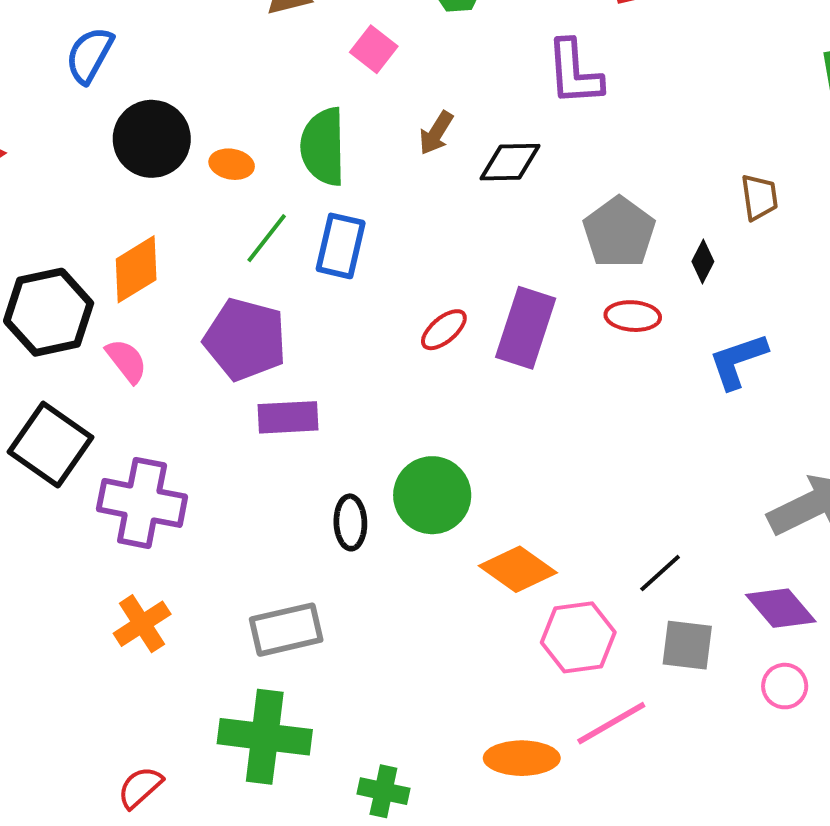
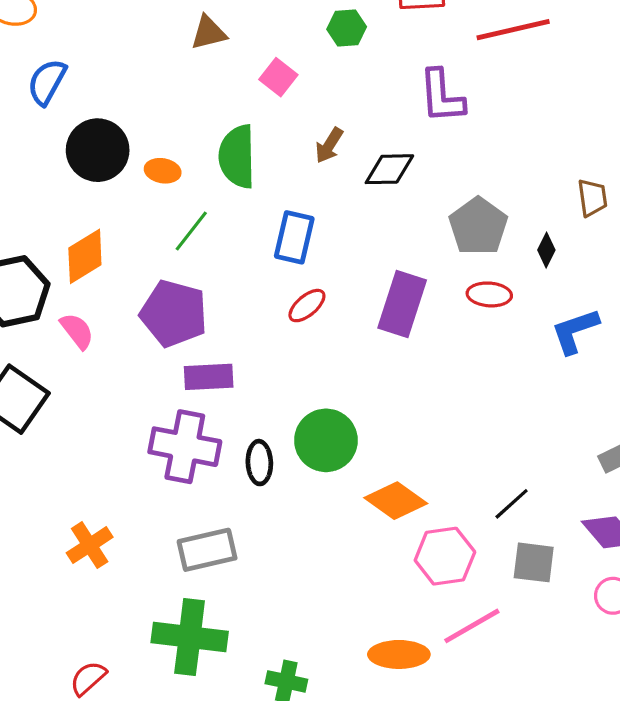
blue rectangle: (341, 246) -> (294, 237), moved
red ellipse: (444, 330) -> (307, 306), moved
purple cross: (142, 503) -> (185, 447), moved

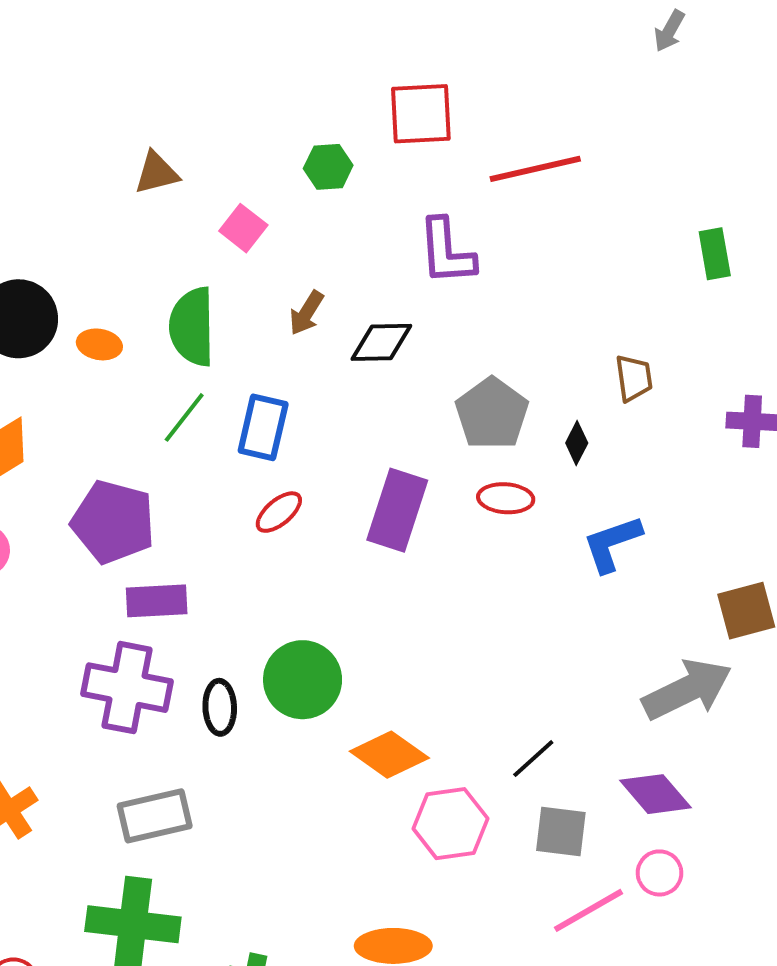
green line: (191, 231) -> (184, 417), moved
pink line: (472, 626) -> (588, 910), moved

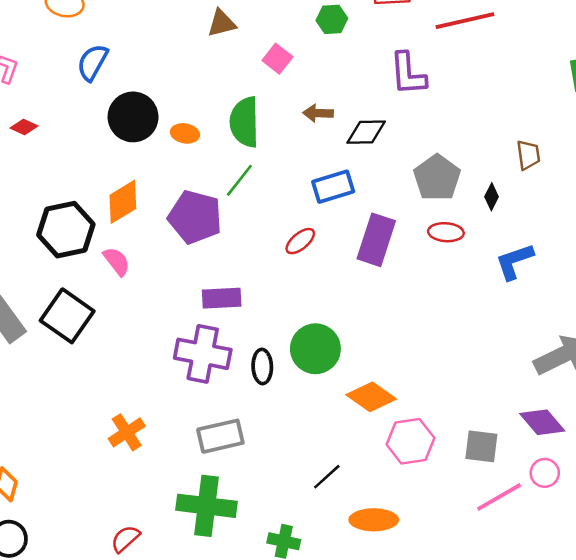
brown arrow: (306, 313) -> (318, 113), turned 60
blue rectangle: (263, 427) -> (333, 187), moved, turned 60
purple pentagon: (113, 522) -> (195, 217), moved
black line: (533, 759) -> (327, 477), moved

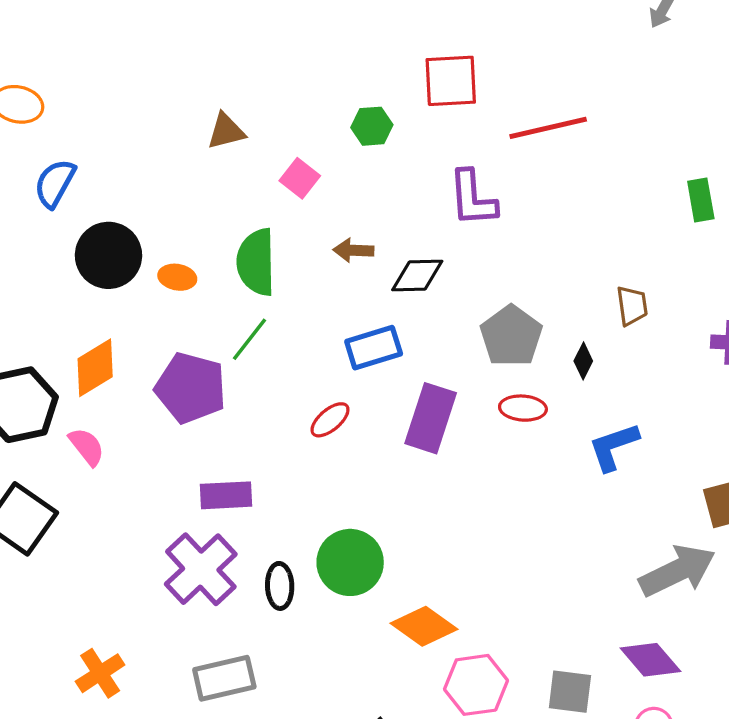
purple cross: (203, 354) -> (201, 569), turned 36

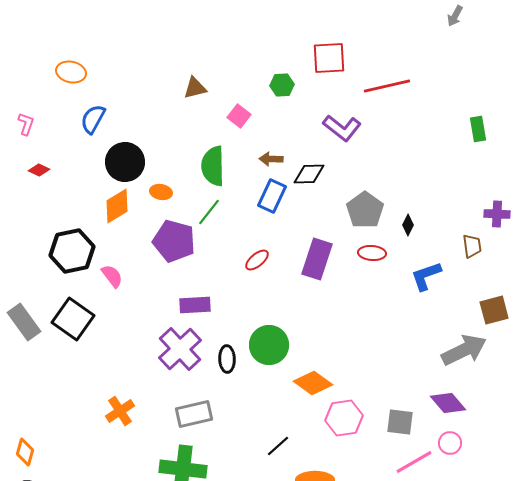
purple L-shape: (473, 198) -> (342, 128), turned -48
orange ellipse: (177, 277) -> (161, 192), moved
brown trapezoid: (632, 306) -> (472, 246), moved
blue rectangle: (374, 348) -> (272, 196), moved, turned -48
orange diamond: (95, 368) -> (117, 206), moved

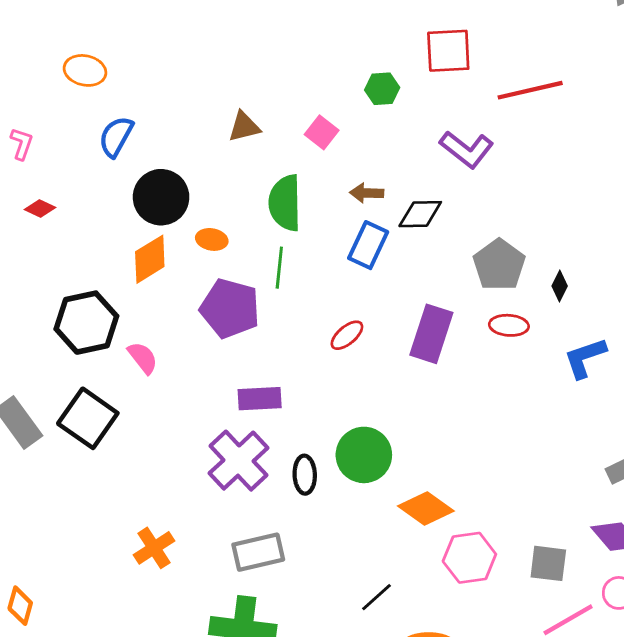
brown triangle: (195, 88) -> (244, 127), moved
green line: (209, 212) -> (279, 268), turned -32

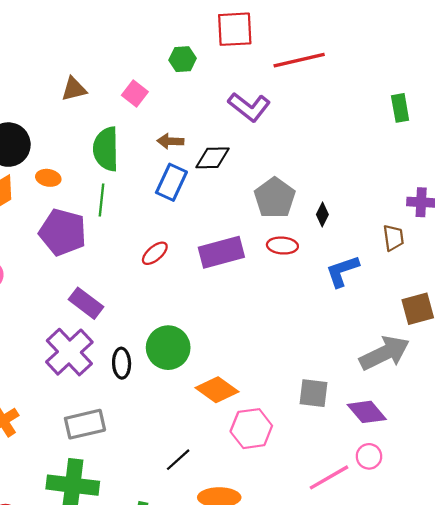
purple rectangle: (431, 334) -> (221, 252), turned 57
purple rectangle: (260, 399) -> (86, 303), turned 40
gray square: (548, 563) -> (314, 393), moved

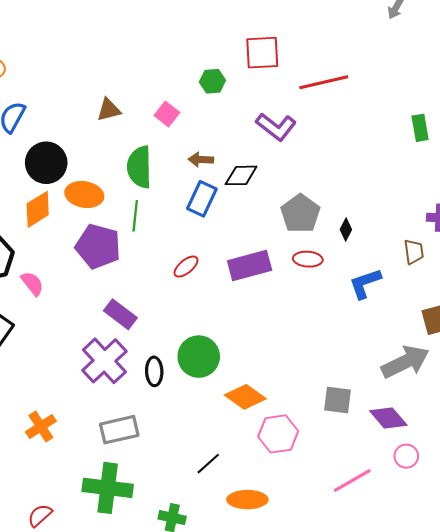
orange ellipse: (48, 178) -> (84, 195), size x1.6
pink circle: (369, 456) -> (406, 456), moved

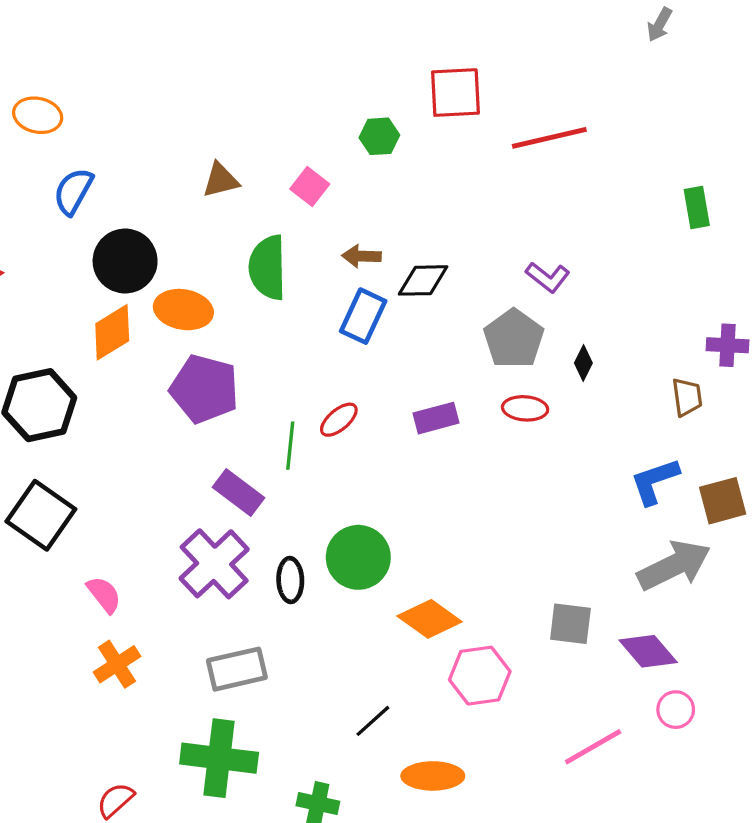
purple L-shape: (276, 127) -> (548, 277), moved, size x0.7
green line: (135, 216) -> (290, 446), moved
purple rectangle: (250, 265) -> (436, 418), size x0.7
pink semicircle: (32, 283) -> (104, 595), moved
blue L-shape: (365, 283) -> (655, 481), moved

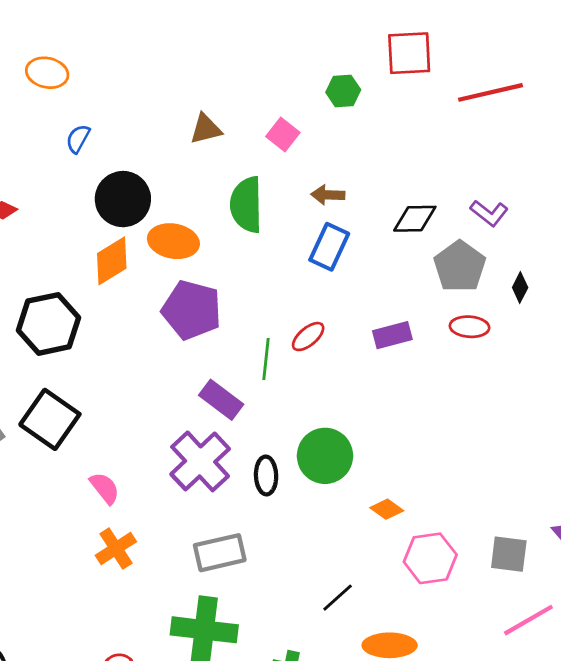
blue semicircle: (73, 191) -> (78, 139), size x0.7
black diamond: (423, 280) -> (415, 219), moved
orange diamond: (430, 619) -> (387, 509), size x0.6
gray square: (570, 624) -> (509, 554), moved

